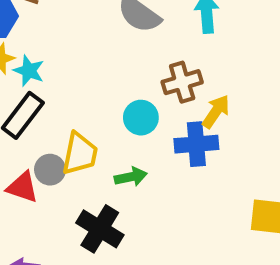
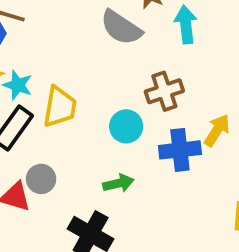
yellow arrow: (216, 112) -> (217, 130), moved
yellow trapezoid: (80, 154) -> (60, 107), moved

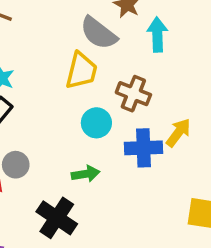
brown cross: (164, 91) -> (133, 94), turned 36
yellow trapezoid: (60, 107) -> (81, 71), moved

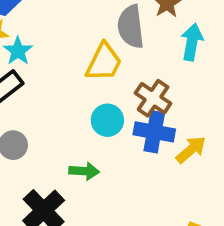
gray semicircle: (99, 33) -> (131, 27), turned 33
blue cross: (144, 148) -> (154, 132), moved

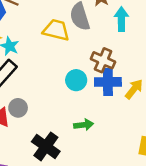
yellow trapezoid: (104, 62) -> (56, 30), moved, turned -92
green arrow: (84, 171) -> (84, 125), moved

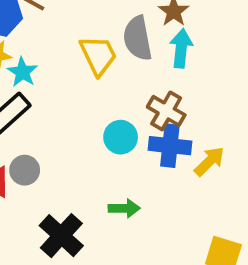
cyan arrow: (121, 19) -> (181, 48), moved
yellow trapezoid: (56, 30) -> (98, 55), turned 44

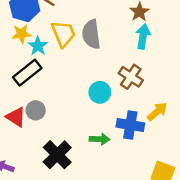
gray semicircle: (138, 38) -> (91, 34), moved
yellow trapezoid: (98, 55) -> (63, 34), moved
blue cross: (170, 146) -> (130, 125), moved

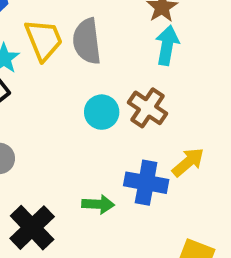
cyan circle: (100, 92) -> (102, 112), moved

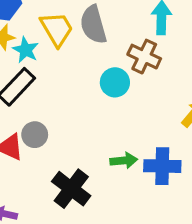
brown cross: (148, 108) -> (144, 57), moved
blue cross: (146, 183) -> (162, 166), moved

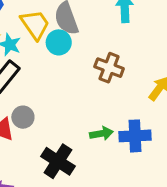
brown cross: (144, 57) -> (109, 68), moved
cyan circle: (115, 82) -> (59, 42), moved

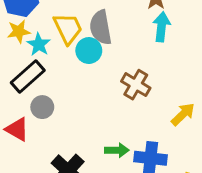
gray circle: (23, 117) -> (42, 107), moved

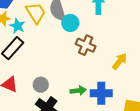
cyan circle: (89, 51) -> (70, 23), moved
gray circle: (42, 107) -> (41, 85), moved

